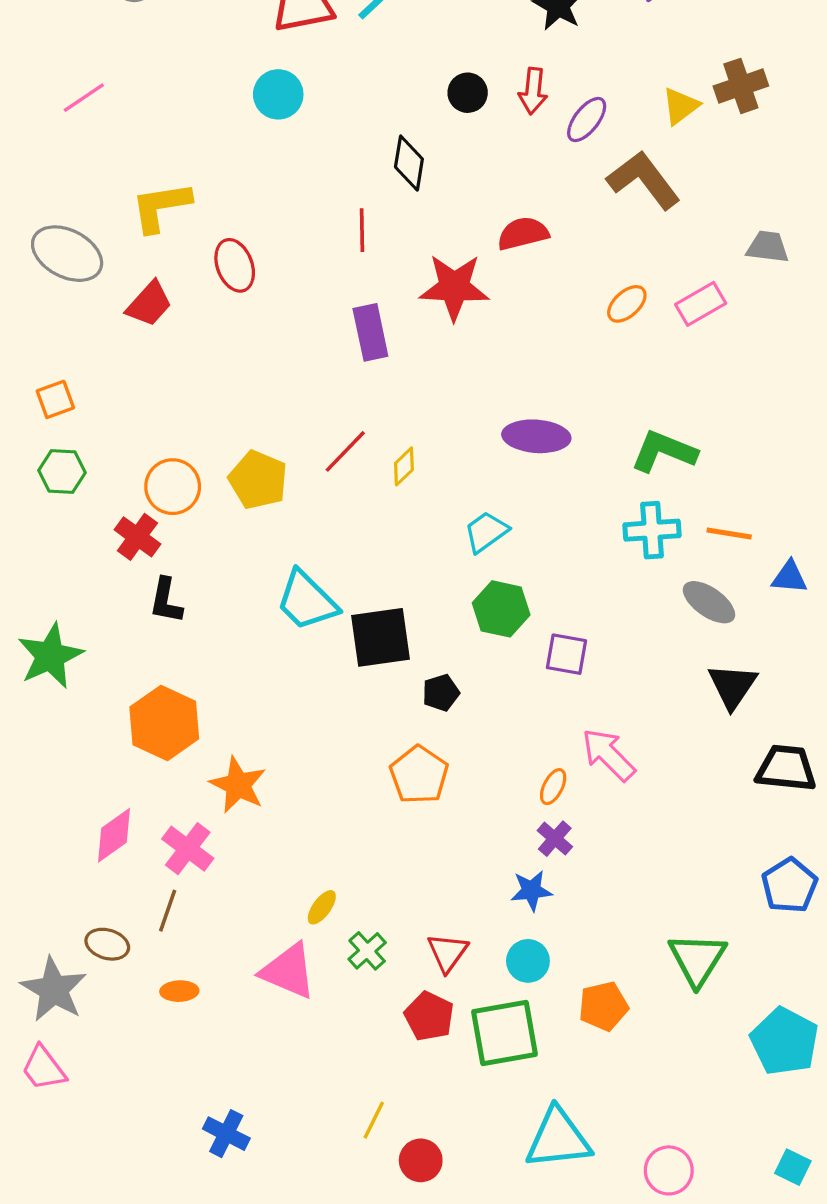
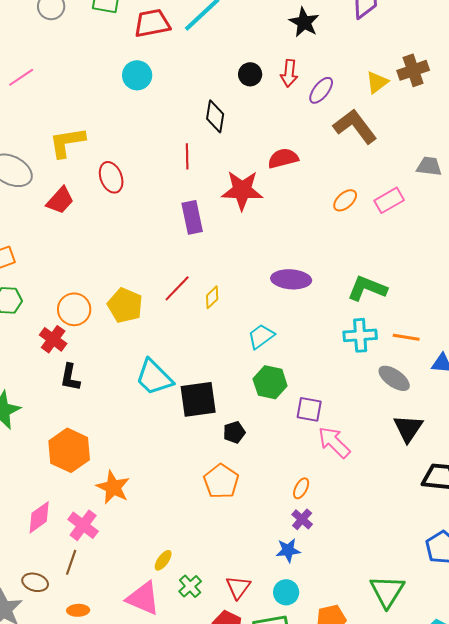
pink arrow: (608, 755) -> (334, 442), moved

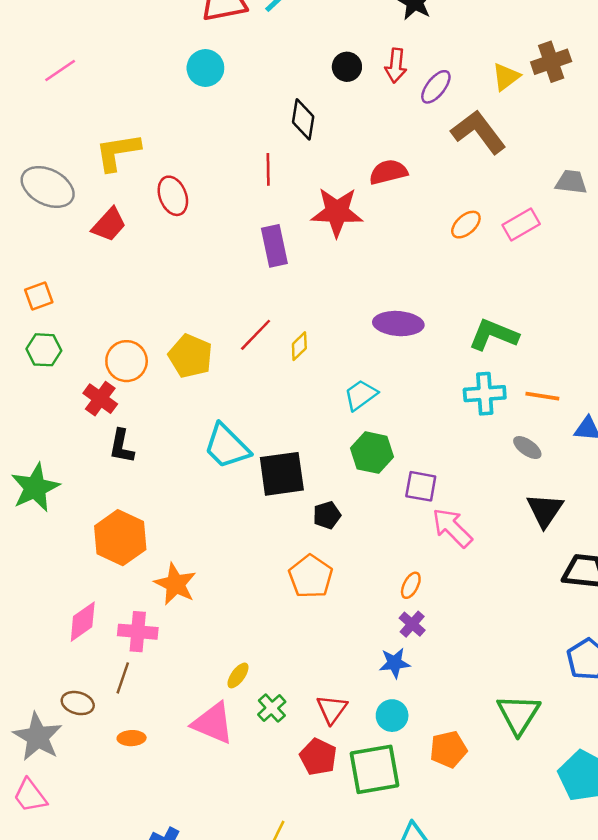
gray ellipse: (394, 378) -> (527, 448), size x0.7
pink cross: (83, 525) -> (138, 632), turned -32

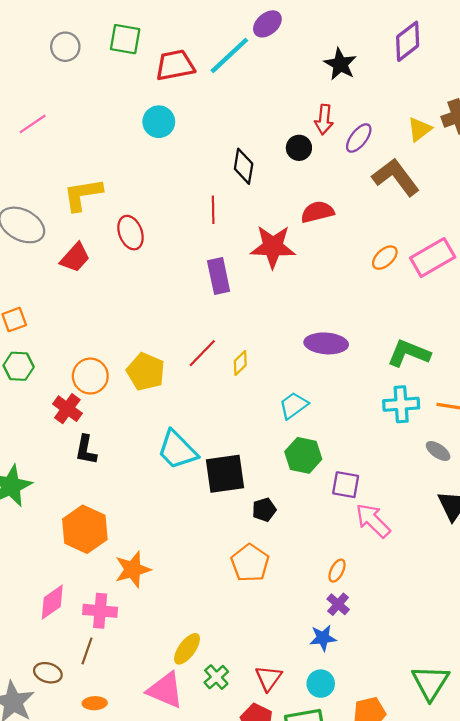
black circle: (347, 67) -> (299, 148), moved
pink rectangle: (521, 225) -> (433, 258), size x1.4
orange star: (175, 584) -> (133, 569), turned 30
yellow ellipse: (238, 675) -> (187, 649), size x1.4

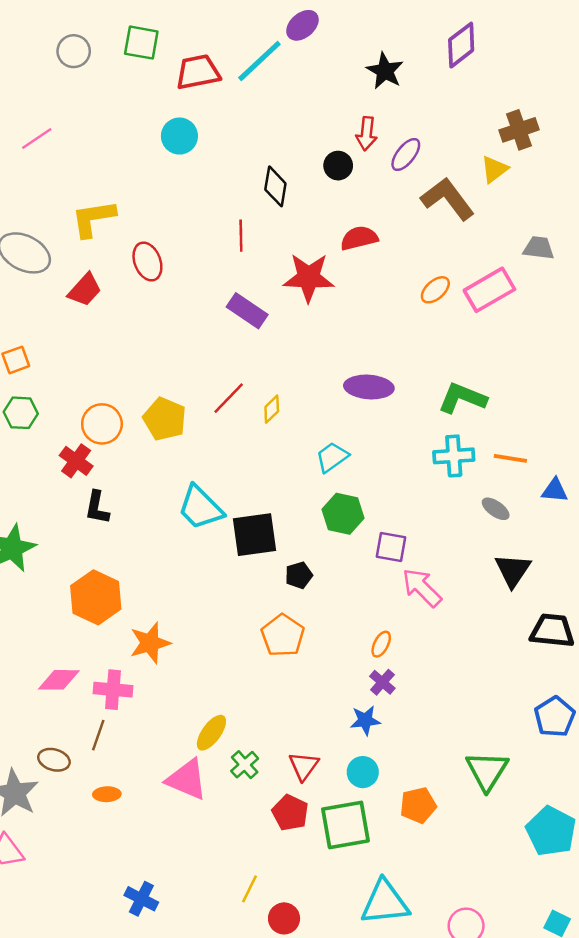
yellow triangle: (420, 129) -> (494, 169), moved
purple rectangle: (219, 276) -> (247, 311), turned -44
pink diamond: (52, 602) -> (59, 680), turned 36

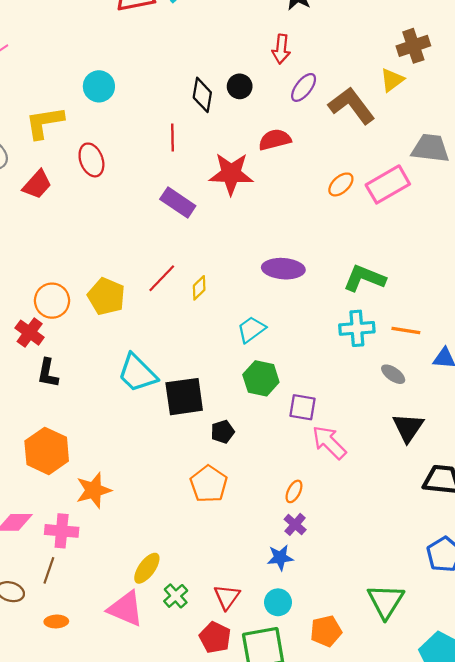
cyan circle: (179, 136) -> (99, 86), moved
purple ellipse: (406, 154) -> (304, 87), moved
black circle: (338, 166) -> (240, 86), moved
gray trapezoid: (539, 248) -> (430, 148), size x1.4

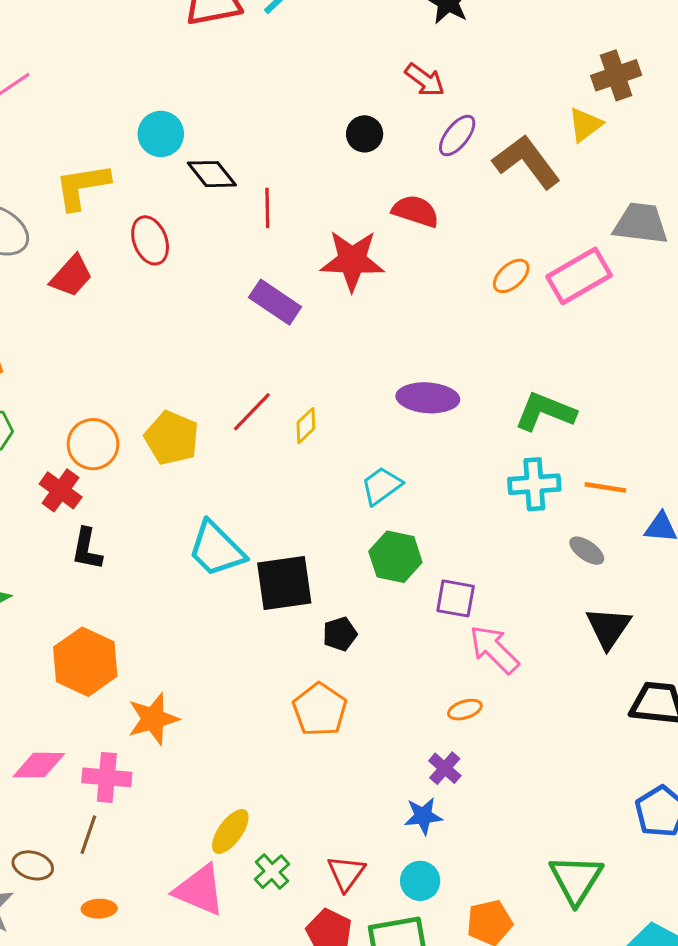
red arrow: (281, 49) -> (425, 80), turned -60
black diamond: (202, 95) -> (212, 174), moved, turned -48
red semicircle: (275, 140) -> (415, 211), turned 32
orange ellipse: (294, 491) -> (465, 710), moved, turned 45

